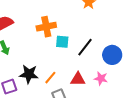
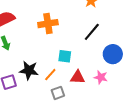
cyan square: (62, 42) -> (65, 56), moved
black line: (85, 47) -> (92, 32), moved

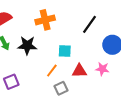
black star: (29, 70) -> (27, 45), moved

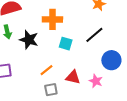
cyan square: (65, 51) -> (66, 44), moved

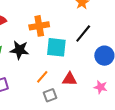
cyan square: (66, 44) -> (56, 47), size x1.5
pink star: (96, 81) -> (101, 87), moved

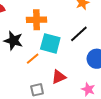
orange line: (42, 77) -> (33, 59), moved
red triangle: (70, 79) -> (59, 77), turned -35

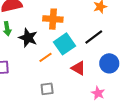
cyan square: (50, 43) -> (65, 44), turned 35
red triangle: (59, 77) -> (78, 68), moved, turned 49

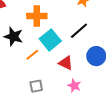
pink star: (98, 93) -> (74, 86), moved

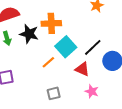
black line: (79, 31) -> (93, 47), moved
black star: (13, 37) -> (29, 34), moved

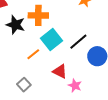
red triangle: (82, 69) -> (60, 71), moved
gray square: (54, 93) -> (24, 85), moved, turned -32

